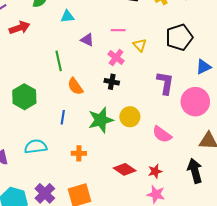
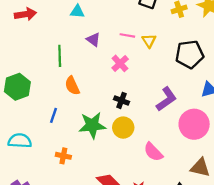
yellow triangle: (140, 45) -> (149, 41), moved
black cross: (112, 82) -> (122, 100), moved
purple L-shape: (165, 83) -> (166, 99), turned 35

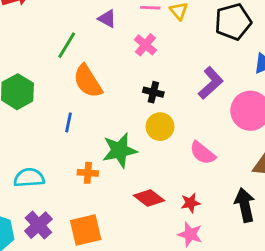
green line: (60, 56) -> (67, 45), turned 40
orange semicircle: (72, 86) -> (88, 81), size x1.4
green star: (92, 125) -> (120, 150), moved
cyan semicircle: (20, 141) -> (29, 178), moved

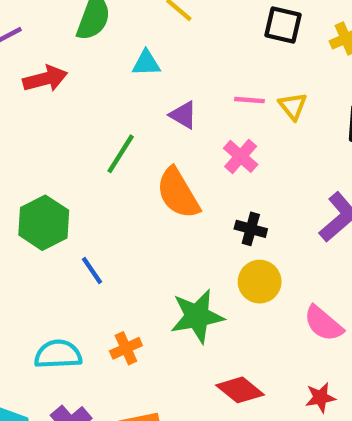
orange semicircle: (88, 81) -> (178, 193), moved
blue line: (68, 122) -> (92, 271), moved, turned -48
orange cross: (88, 173) -> (126, 348), moved, turned -30
red star: (190, 203) -> (320, 398), moved

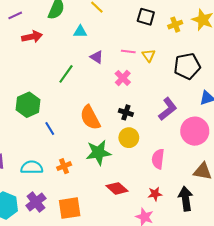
orange semicircle: (178, 193) -> (90, 118), moved
pink semicircle: (323, 323) -> (158, 159), turned 54

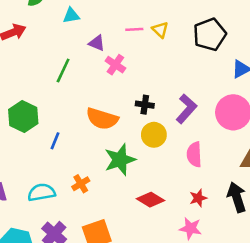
pink cross: (123, 78) -> (115, 65), moved
purple L-shape: (168, 109) -> (186, 109), moved
orange semicircle: (90, 118) -> (102, 119), turned -35
blue line: (50, 129) -> (55, 141), turned 64

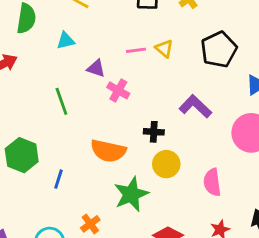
green line: (63, 70) -> (61, 101), turned -40
purple L-shape: (186, 109) -> (195, 106), moved, turned -84

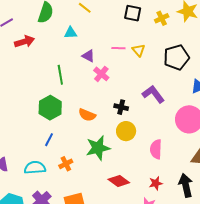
orange semicircle: (108, 151) -> (87, 115), size x0.7
green hexagon: (22, 155) -> (50, 108), moved
blue line: (59, 179) -> (49, 140), moved

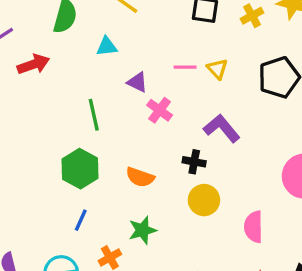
purple L-shape: (153, 94) -> (222, 128), moved
green star: (98, 148) -> (142, 230), moved, size x0.7

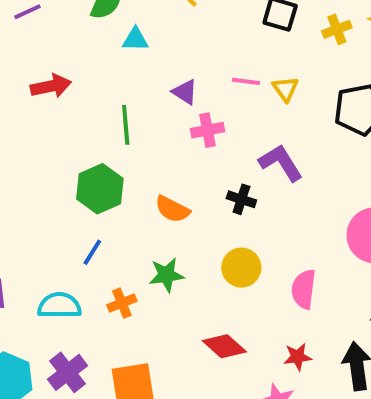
cyan triangle: (107, 46) -> (135, 39), moved
red arrow: (33, 64) -> (51, 86), moved
pink cross: (160, 110) -> (207, 130), turned 35
yellow circle: (204, 200) -> (241, 268), moved

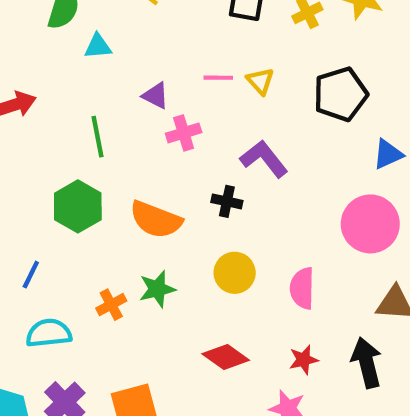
orange semicircle: (172, 209) -> (156, 220), size x1.4
blue line: (92, 252) -> (31, 275), moved
orange cross: (122, 303) -> (111, 305), moved

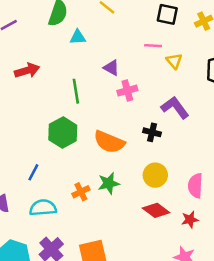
pink line: (218, 78) -> (153, 46), moved
red diamond: (226, 357) -> (156, 210), moved
red star: (304, 360) -> (190, 220), moved

